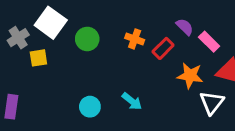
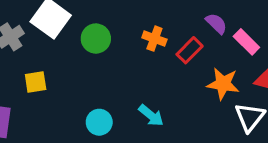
yellow square: (38, 58) -> (36, 82), moved

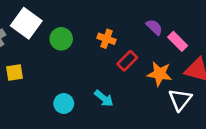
red rectangle: (190, 50) -> (127, 61), moved

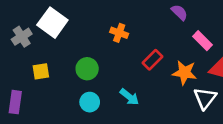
purple semicircle: (154, 27) -> (179, 12), moved
green circle: (61, 39) -> (87, 69), moved
orange cross: (106, 39) -> (119, 33), moved

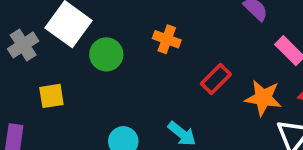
green circle: (87, 69) -> (106, 54), moved

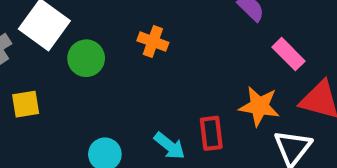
red rectangle: (216, 79) -> (211, 133), moved, turned -52

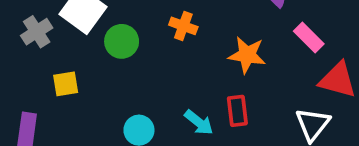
orange star: (259, 106) -> (247, 55), moved

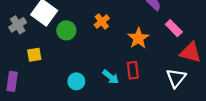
orange cross: (183, 26) -> (102, 22), turned 32
orange star: (247, 55) -> (138, 38), turned 30

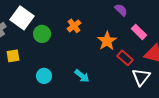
red rectangle: (133, 70) -> (125, 58), moved, turned -42
cyan circle: (76, 81) -> (44, 76), moved

